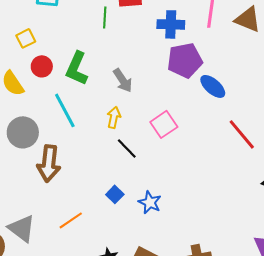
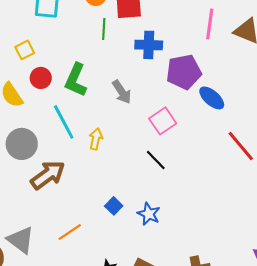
blue cross: (171, 24) -> (149, 45), moved
yellow arrow: (114, 117) -> (96, 139), moved
pink square: (164, 124) -> (163, 121), moved
black line: (127, 148) -> (156, 160), moved
brown arrow: (49, 163) -> (48, 175), turned -132

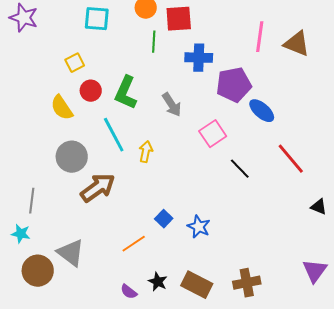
black line: (156, 160) -> (240, 169), moved
orange line: (70, 232) -> (134, 244), moved

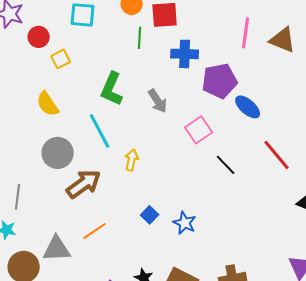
red circle: (91, 91) -> (39, 37), moved
yellow arrow: (146, 152) -> (132, 160), moved
orange line: (134, 244) -> (95, 231), moved
gray triangle: (71, 253) -> (57, 249), turned -40

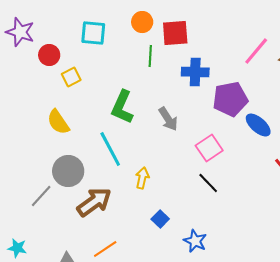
pink line: (246, 33) -> (256, 51), turned 32
black line: (226, 165) -> (208, 183), moved
gray line: (18, 197) -> (41, 196), moved, turned 35
blue square: (150, 215) -> (160, 219), moved

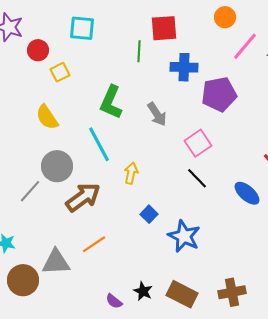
orange circle: (142, 22) -> (225, 17), moved
blue ellipse: (258, 125) -> (247, 193), moved
blue star: (195, 241) -> (184, 236), size x1.4

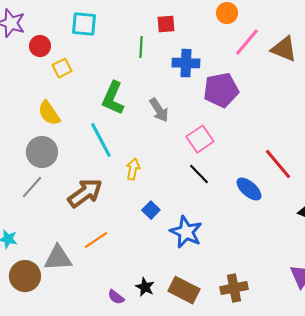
red square: (164, 28) -> (166, 24), size x0.7
gray circle: (57, 166) -> (42, 152), moved

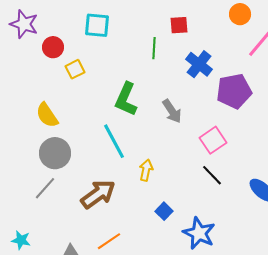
blue cross: (186, 63) -> (199, 64), turned 36
yellow semicircle: (49, 113) -> (47, 115), moved

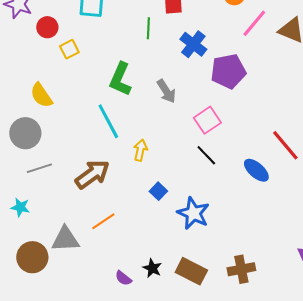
gray circle: (55, 153) -> (25, 133), moved
gray line: (45, 188) -> (39, 168), turned 30
cyan star: (21, 240) -> (20, 207), moved

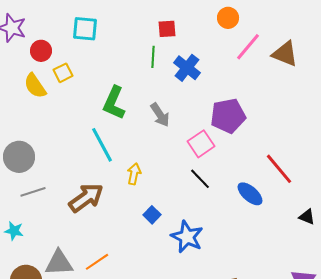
green line: (148, 28) -> (153, 57), moved
purple pentagon: (228, 71) -> (228, 116), moved
yellow semicircle: (41, 95) -> (35, 86), moved
orange line: (103, 221) -> (97, 262), moved

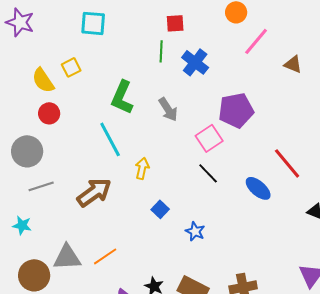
red circle: (41, 51) -> (49, 113), moved
brown triangle: (285, 54) -> (293, 64), moved, size x0.7
blue star: (187, 237) -> (195, 231), size x0.6

